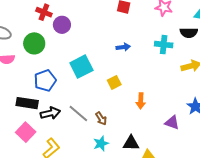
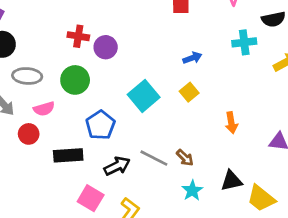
yellow square: (114, 82) -> (189, 92), moved
black rectangle: (27, 103) -> (68, 155), moved

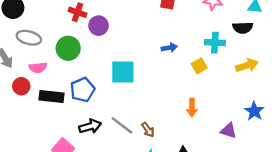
yellow square: (189, 92) -> (199, 66), moved
cyan square: (144, 96) -> (123, 72), turned 30
black rectangle: (68, 155) -> (52, 96), moved

